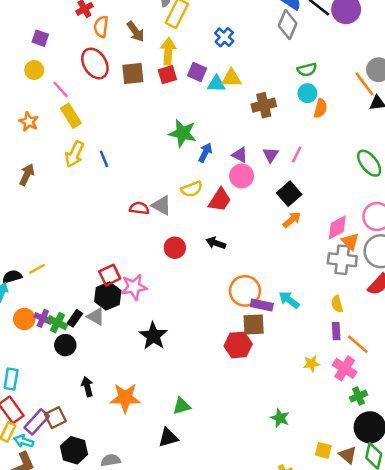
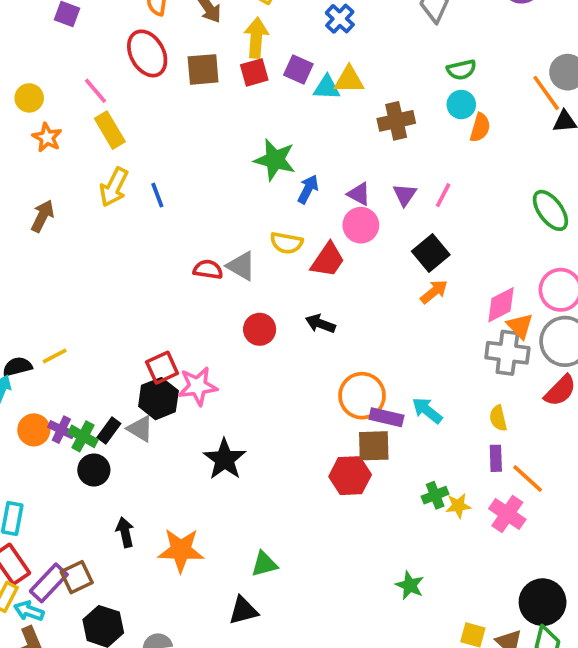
yellow circle: (34, 70) -> (29, 98), moved
yellow semicircle: (192, 189) -> (287, 243), turned 30
green cross: (359, 396) -> (435, 495), moved

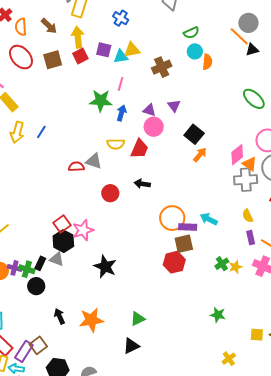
blue line: (157, 195) -> (41, 132), turned 64
pink line: (443, 195) -> (121, 84), moved

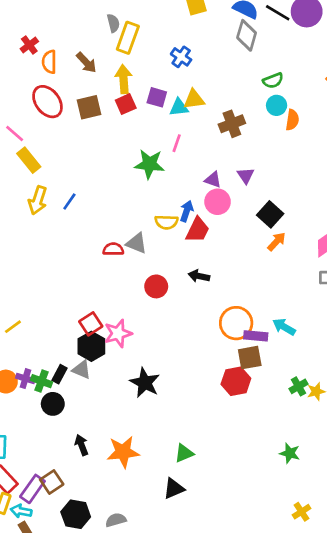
blue arrow: (121, 113) -> (187, 211), moved

